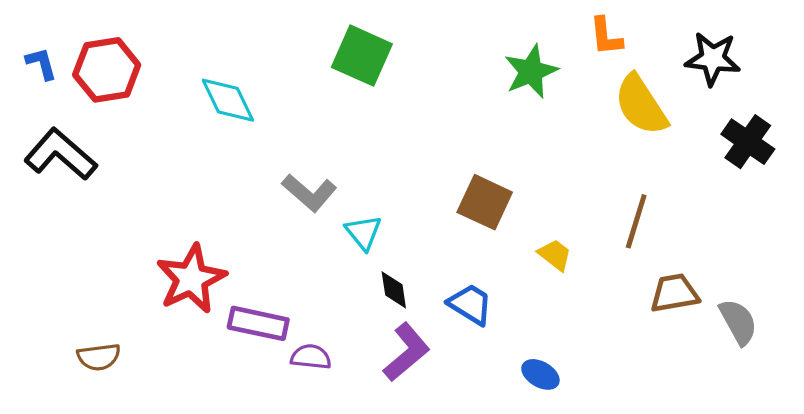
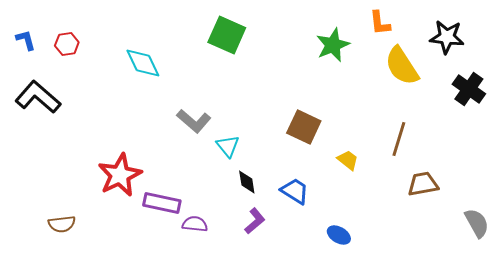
red hexagon: (107, 70) -> (67, 44), size x0.6
gray semicircle: (738, 322) -> (477, 223), moved
purple L-shape: (407, 352) -> (255, 221), size x0.7

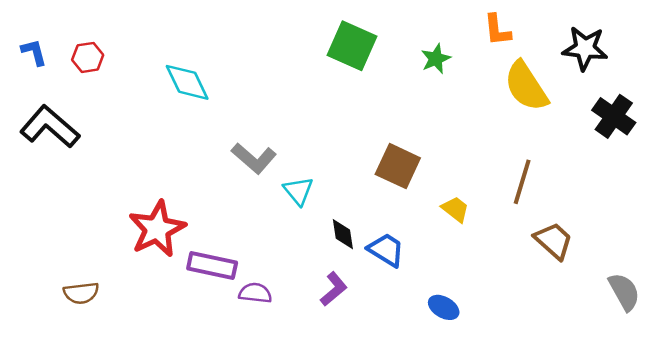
green square: (227, 35) -> (352, 46), moved
green star: (333, 45) -> (436, 59), size x0.7
black diamond: (247, 182) -> (343, 234), moved
brown trapezoid: (423, 184) -> (554, 241), turned 52

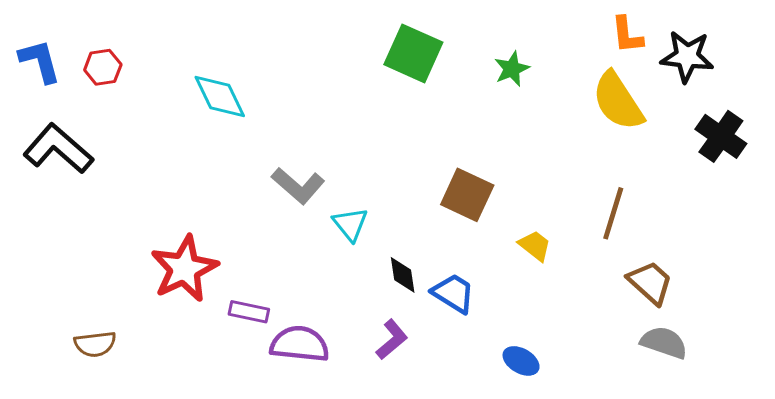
orange L-shape: (497, 30) -> (627, 35), moved
blue L-shape: (34, 52) -> (40, 61), size x1.4
purple rectangle: (212, 266) -> (249, 312), size x0.7
gray semicircle: (624, 292) -> (664, 342), moved, turned -42
purple semicircle: (255, 293) -> (300, 344), size x1.5

